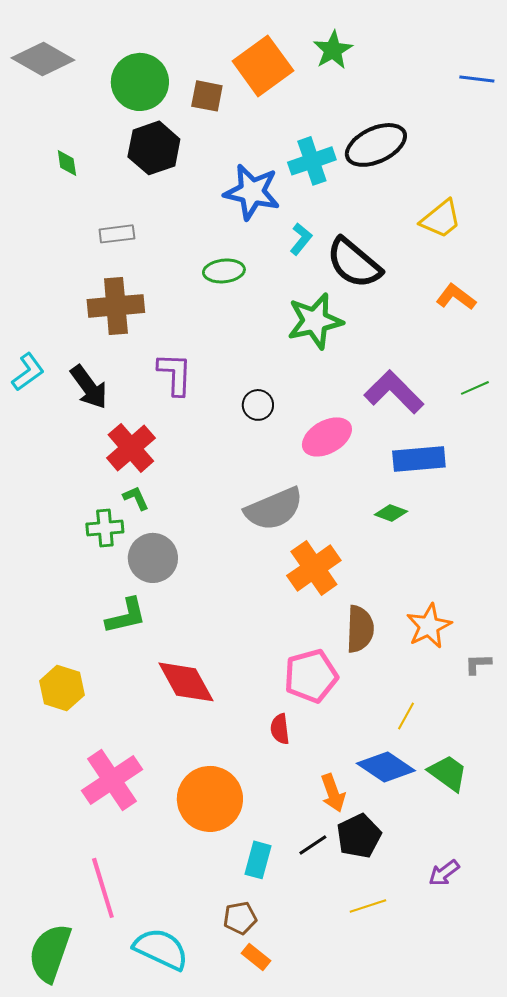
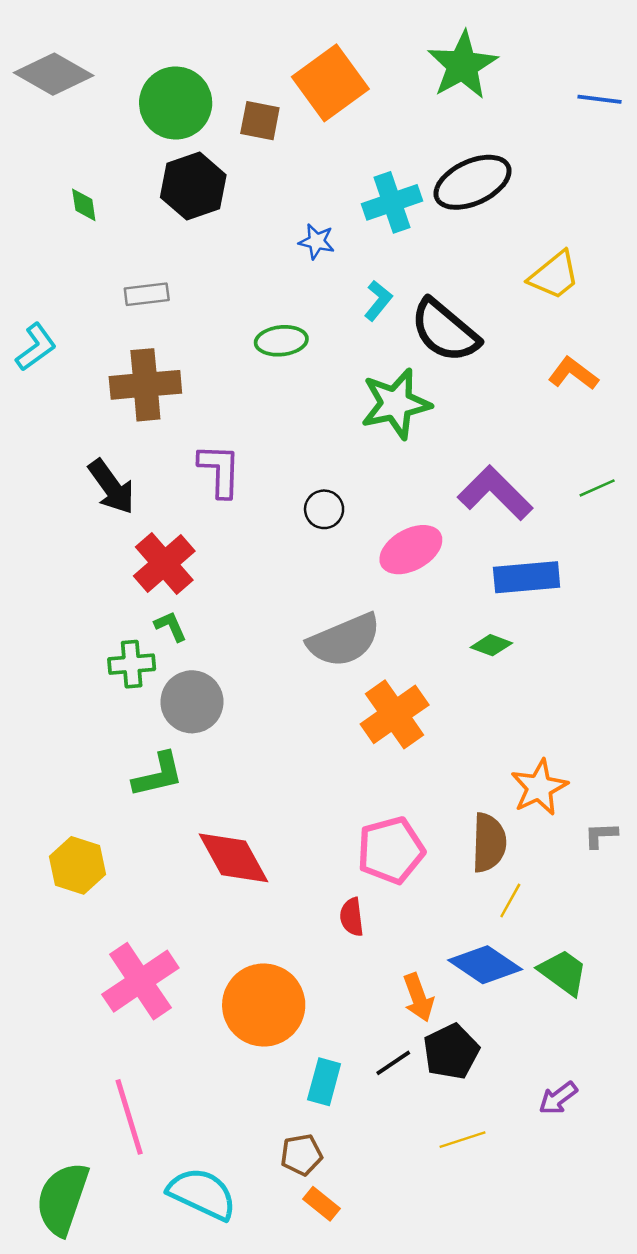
green star: (333, 50) -> (462, 65), moved, size x1.4
blue star: (252, 192) -> (317, 241), size x0.5
cyan L-shape: (28, 372) -> (36, 347), moved
brown semicircle: (360, 629) -> (489, 843), moved

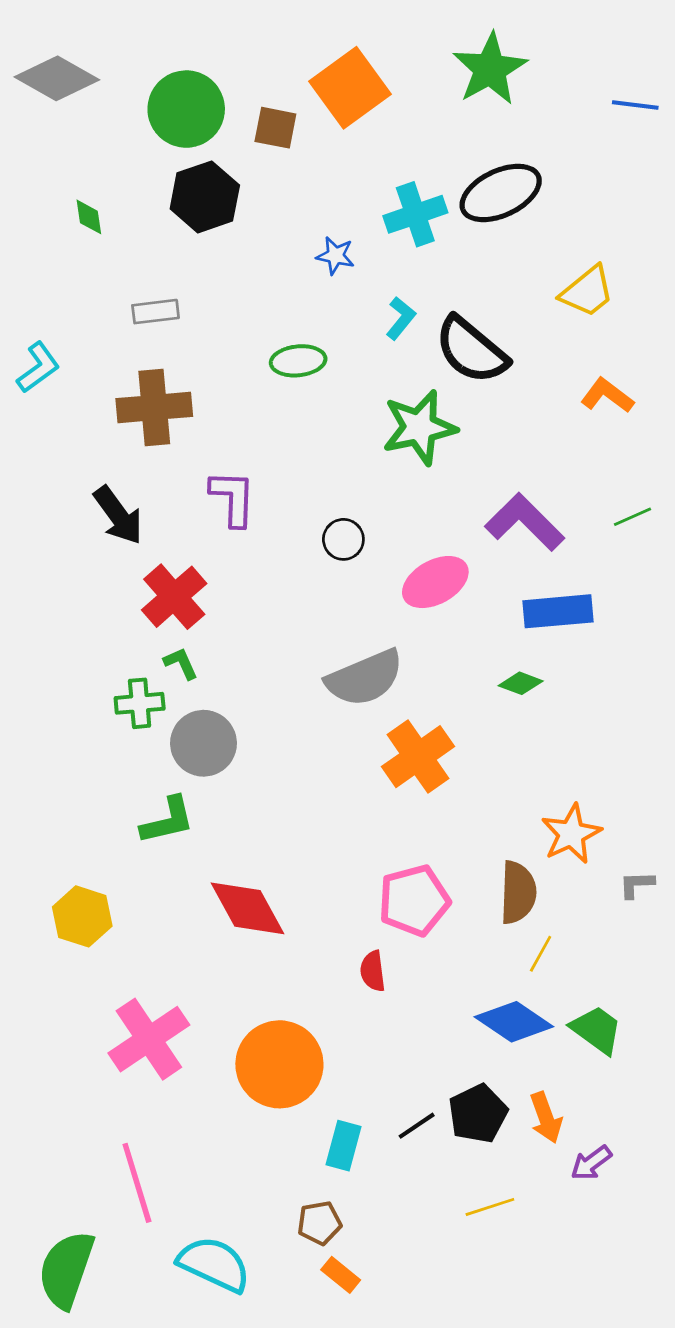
orange arrow: (418, 997) -> (546, 1118), moved

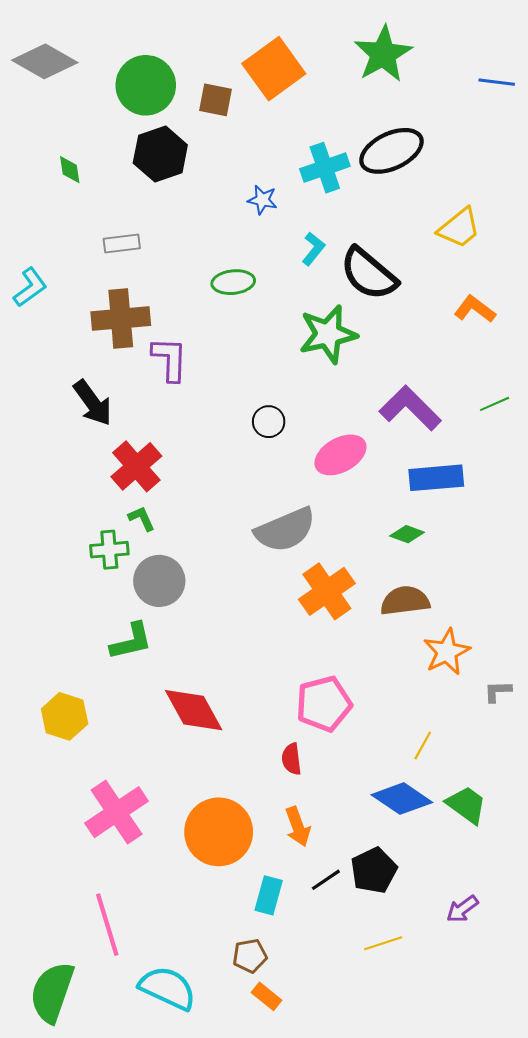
purple L-shape: (233, 498) -> (170, 359), moved
brown semicircle: (518, 892) -> (405, 601), moved, turned -99
orange arrow: (546, 1118) -> (298, 827), moved

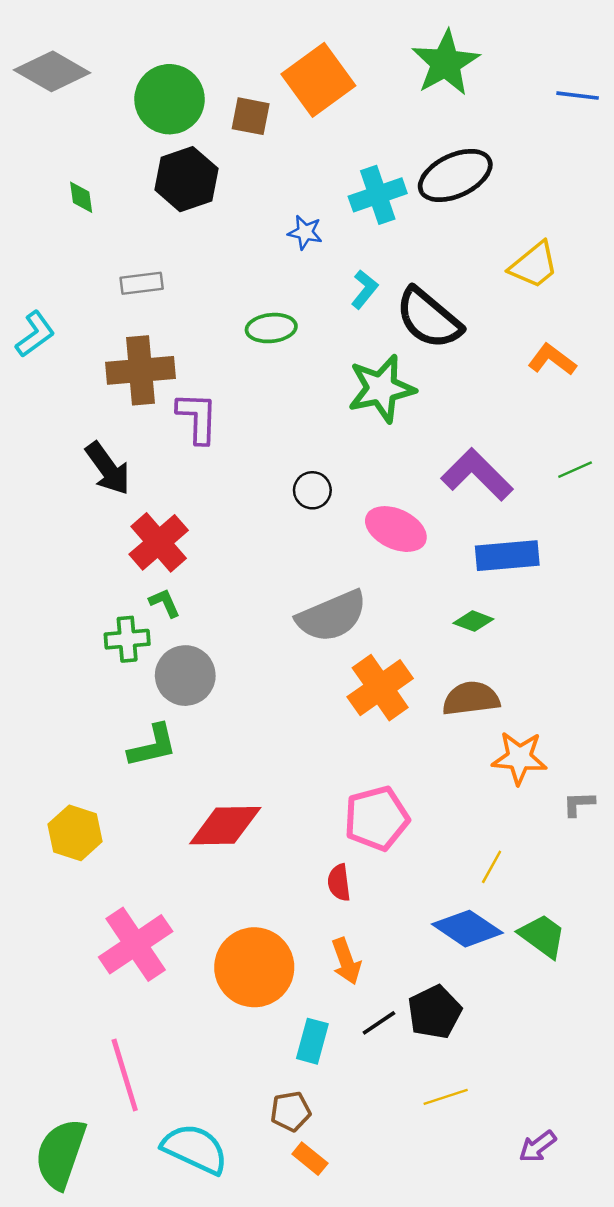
pink ellipse: (340, 455) -> (396, 529), turned 54
orange star: (447, 652) -> (519, 758), turned 30
red diamond: (194, 710) -> (225, 826), turned -62
purple arrow: (462, 909) -> (538, 1146), moved

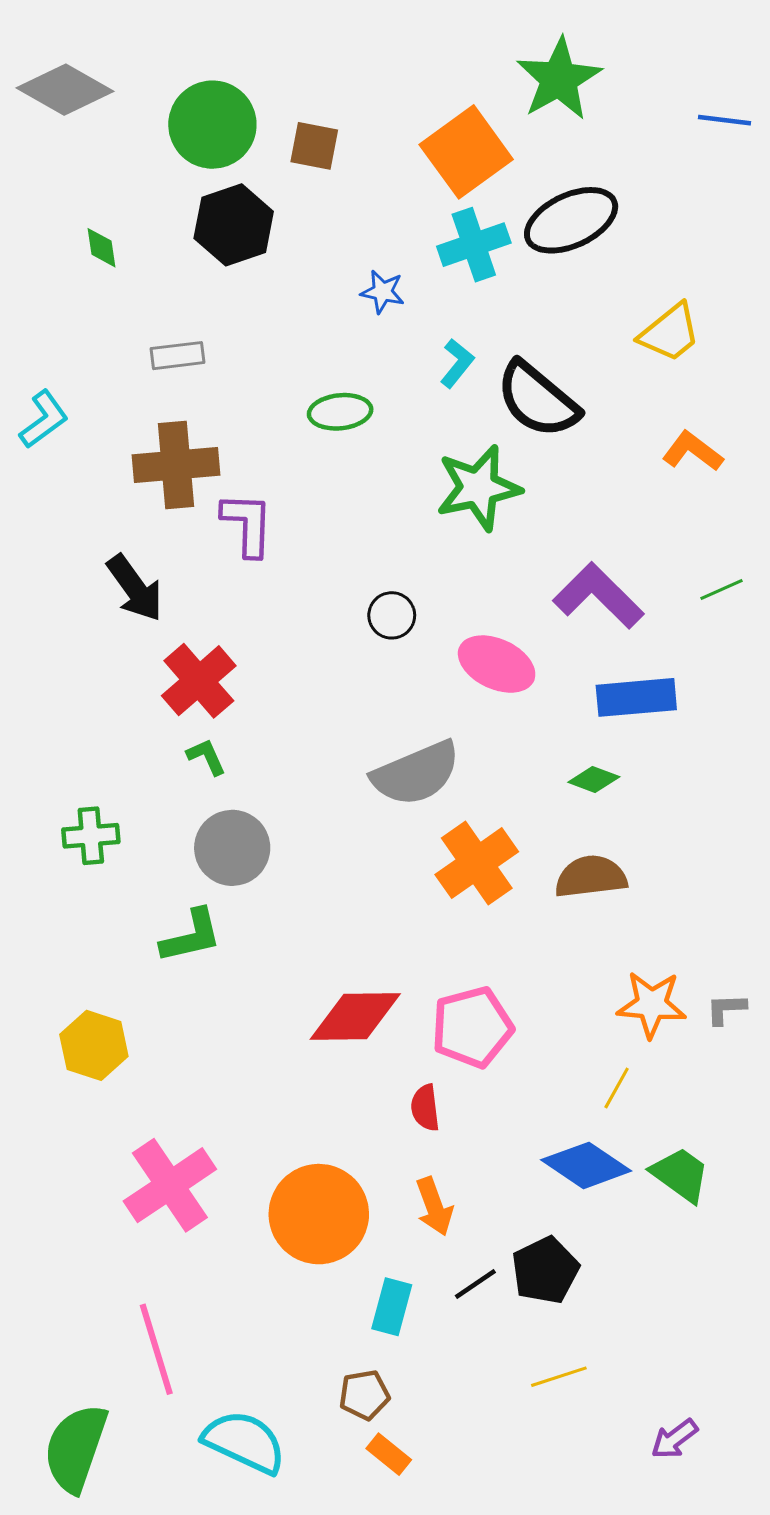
orange square: (318, 80) -> (466, 152), moved
green cross: (127, 639) -> (91, 836), moved
orange star: (519, 758) -> (652, 1004), moved
red diamond: (225, 826) -> (355, 1017), moved

